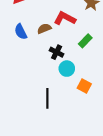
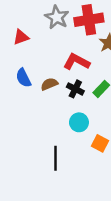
brown semicircle: (44, 29) -> (49, 84), moved
black cross: (57, 52) -> (75, 89), moved

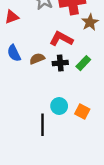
black cross: (75, 89) -> (60, 63), turned -32
cyan circle: (79, 122) -> (59, 106), moved

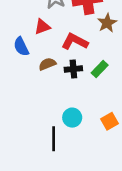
red triangle: (12, 17) -> (42, 27), moved
blue semicircle: (14, 53) -> (21, 47), moved
orange square: (82, 112) -> (110, 121), moved, turned 32

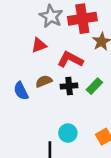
blue semicircle: (21, 47) -> (21, 91), moved

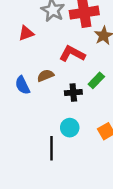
red triangle: (39, 45) -> (26, 33), moved
black cross: (69, 86) -> (73, 92), moved

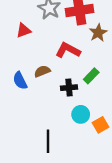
cyan circle: (70, 128) -> (81, 114), moved

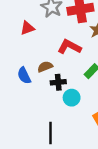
black cross: (69, 88) -> (58, 82), moved
cyan circle: (81, 114) -> (72, 98), moved

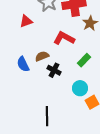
black cross: (58, 82) -> (54, 70), turned 32
cyan circle: (72, 98) -> (80, 88), moved

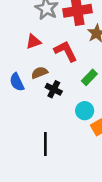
red triangle: (26, 21) -> (33, 42), moved
red L-shape: (64, 38) -> (66, 51), turned 35

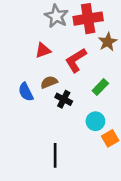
red L-shape: (66, 51) -> (76, 60), turned -95

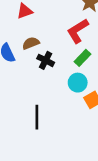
red L-shape: (76, 60) -> (78, 31), moved
green rectangle: (100, 87) -> (83, 58), moved

